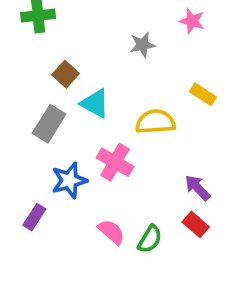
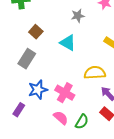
cyan triangle: (95, 103) -> (68, 43), moved
yellow semicircle: (155, 122) -> (95, 73), moved
pink cross: (115, 162) -> (65, 93), moved

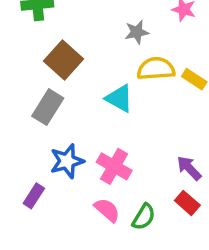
brown square: (36, 32) -> (63, 60), size x1.5
cyan triangle: (68, 43) -> (119, 98), moved
yellow semicircle: (95, 73) -> (156, 69), moved

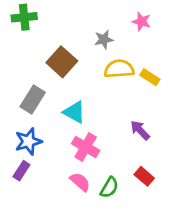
brown square: (63, 60) -> (62, 62), moved
cyan triangle: (119, 98) -> (74, 112), moved
blue star: (67, 161) -> (28, 141), moved
purple arrow: (189, 168) -> (140, 130), moved

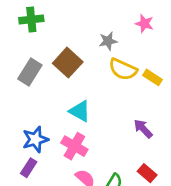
yellow semicircle: (119, 69) -> (123, 69), turned -152
gray rectangle: (33, 100) -> (30, 72), moved
pink cross: (86, 147) -> (74, 146), moved

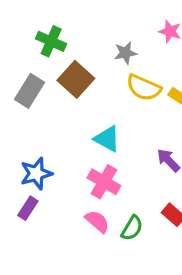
green cross: (31, 19) -> (51, 41), moved, turned 30
cyan triangle: (80, 111) -> (107, 139), moved
pink cross: (74, 146) -> (104, 182), moved

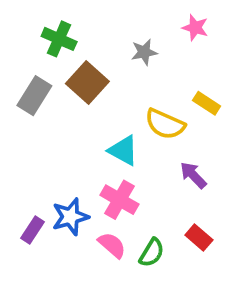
yellow semicircle: (144, 88) -> (165, 124), moved
blue star: (36, 174) -> (70, 217), moved

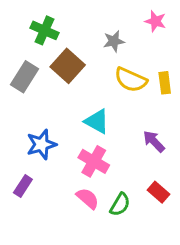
yellow rectangle: (207, 103) -> (165, 83), turned 50
yellow semicircle: (165, 124) -> (131, 80), moved
blue star: (70, 217) -> (41, 144), moved

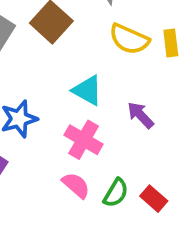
purple arrow: (154, 141) -> (140, 115), moved
red rectangle: (158, 192) -> (154, 199), moved

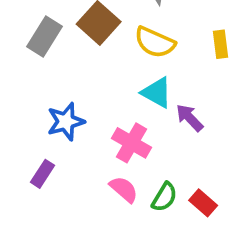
yellow semicircle: (129, 39) -> (155, 42), moved
cyan triangle: (87, 90) -> (157, 93), moved

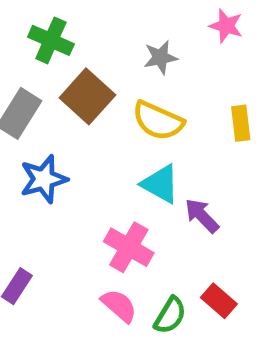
blue star: (66, 122) -> (44, 179), moved
red rectangle: (203, 203) -> (219, 301), moved

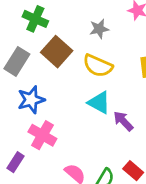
pink cross: (129, 247) -> (42, 135), moved

